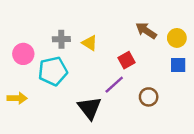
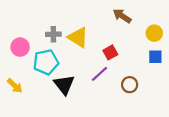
brown arrow: (146, 31) -> (122, 16), moved
yellow triangle: (90, 43) -> (78, 37), size x1.5
yellow arrow: (17, 98) -> (15, 86), turned 42
black triangle: (90, 108) -> (64, 85), moved

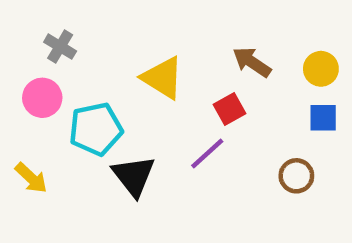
brown arrow: (122, 16) -> (252, 62), moved
gray cross: (53, 34) -> (60, 47), moved, turned 32
brown circle: (130, 85) -> (296, 176), moved

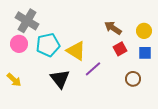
gray cross: (60, 47) -> (27, 21), size x1.6
yellow triangle: (163, 78) -> (76, 51), moved
red square: (230, 109) -> (120, 49), moved
cyan pentagon: (96, 129) -> (48, 45), moved

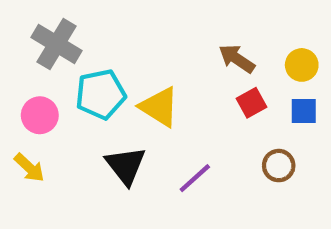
pink circle: (19, 44) -> (40, 115), moved
purple line: (93, 69) -> (195, 178), moved

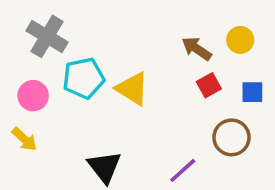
yellow circle: (302, 65) -> (240, 40), moved
black triangle: (126, 166) -> (104, 167), moved
brown circle: (279, 166) -> (231, 137), size x1.4
purple line: (195, 178) -> (183, 170), moved

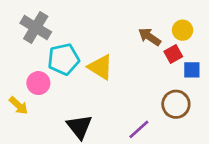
red square: (209, 85) -> (173, 54), moved
pink circle: (33, 96) -> (38, 83), moved

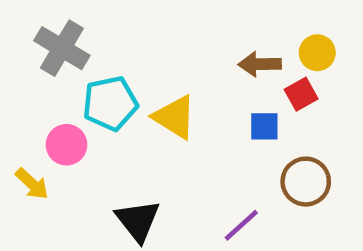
brown arrow: (149, 37) -> (260, 64), turned -35
blue square: (192, 70) -> (264, 126), moved

